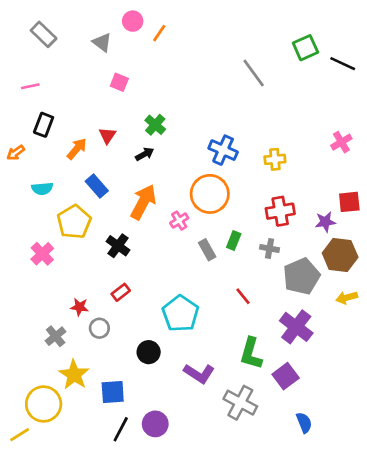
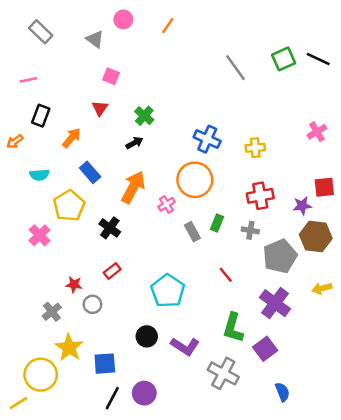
orange line: (159, 33) -> (168, 26), moved
green square: (305, 48) -> (284, 59), moved
red triangle: (107, 135) -> (100, 108), moved
yellow arrow: (347, 298) -> (322, 288), moved
black circle: (149, 352) -> (147, 336), moved

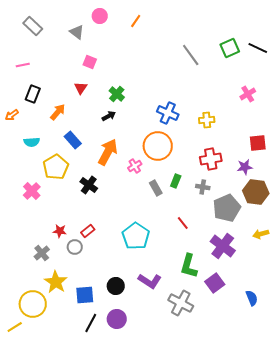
pink cross: (317, 132) -> (248, 94), moved
red square: (324, 187) -> (258, 143), moved
red rectangle: (112, 271) -> (88, 231), moved
black circle: (147, 336) -> (116, 286), moved
blue semicircle: (282, 392) -> (252, 298), moved

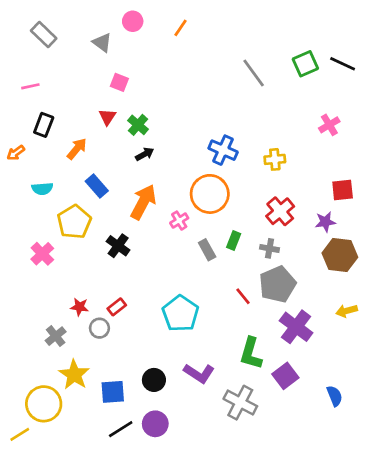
green cross: (117, 94) -> (138, 125), moved
red cross: (211, 159) -> (280, 211), turned -30
gray pentagon: (227, 208) -> (277, 284), moved
black line: (91, 323) -> (121, 429), turned 30

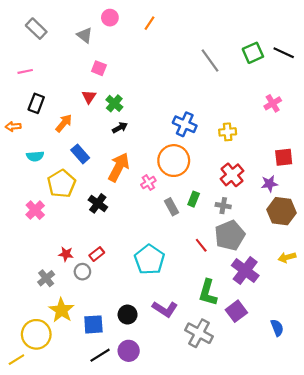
orange arrow: (16, 153) -> (13, 126), turned 32

